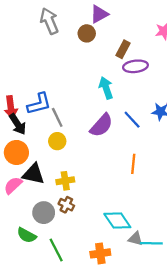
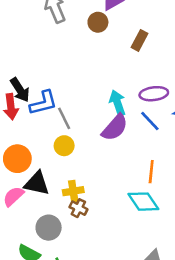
purple ellipse: (135, 66) -> (154, 94), moved
cyan arrow: (106, 88) -> (117, 103), moved
black arrow: (18, 124) -> (20, 90), moved
brown cross: (66, 205) -> (78, 208), moved
cyan diamond: (117, 221) -> (143, 202), moved

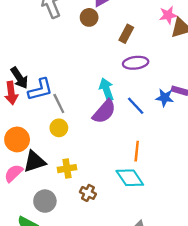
purple ellipse: (154, 94) -> (136, 63), moved
black triangle: (37, 183) -> (34, 162), turned -30
brown cross: (78, 208) -> (88, 193), moved

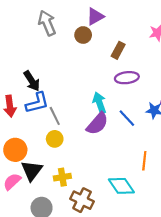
black arrow: (19, 78) -> (32, 81), moved
orange line: (137, 151) -> (144, 161), moved
black triangle: (34, 162) -> (32, 171), turned -35
brown cross: (88, 193) -> (82, 200), size x1.5

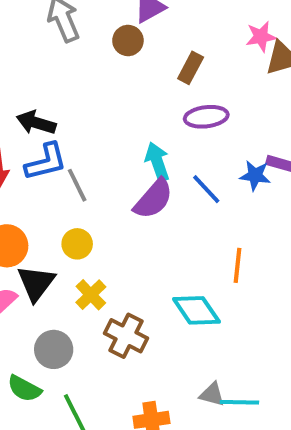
black arrow: (32, 81) -> (36, 123), turned 140
yellow circle: (55, 139) -> (77, 244), moved
yellow cross: (62, 177) -> (91, 295), turned -35

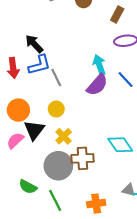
black arrow: (36, 123) -> (34, 44), turned 30
brown cross: (126, 336) -> (82, 158), turned -30
gray circle: (54, 349) -> (58, 166), moved, size x1.4

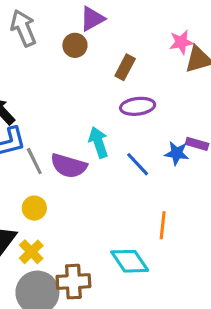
purple semicircle: (97, 85) -> (69, 166), moved, turned 65
yellow cross: (64, 136) -> (31, 252), moved

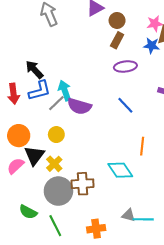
brown circle: (75, 45) -> (117, 20), moved
cyan arrow: (98, 142) -> (65, 91), moved
blue star: (177, 153) -> (152, 46), moved
gray line: (34, 161) -> (56, 103), turned 72

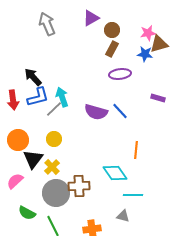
purple semicircle: (79, 106) -> (96, 112), moved
pink semicircle: (16, 166) -> (15, 181), moved
cyan line: (143, 219) -> (133, 195), moved

